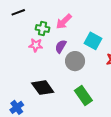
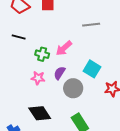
black line: (18, 12) -> (19, 37), turned 32
pink star: (36, 45) -> (38, 78), moved

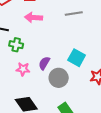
pink arrow: (64, 48) -> (33, 18), moved, turned 48
green cross: (42, 54) -> (16, 45), moved

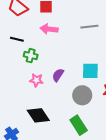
cyan square: (77, 58) -> (90, 71), turned -30
gray circle: (59, 78) -> (82, 95), moved

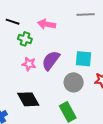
pink arrow: (49, 29) -> (47, 24), moved
purple semicircle: (58, 75) -> (51, 60), size x1.5

